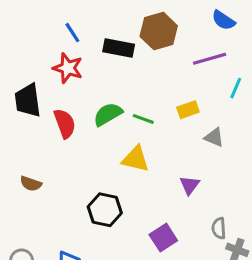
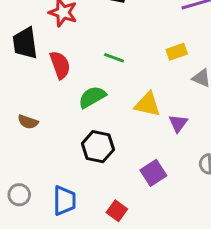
green semicircle: (108, 114) -> (92, 97), moved
green line: (143, 119) -> (114, 58), moved
yellow triangle: (136, 159) -> (148, 104), moved

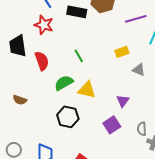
green line: (114, 58) -> (79, 56), turned 40
yellow triangle: (148, 104) -> (87, 90), moved
purple square: (153, 173) -> (112, 125), moved

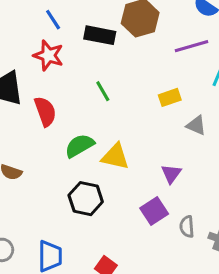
green line: (79, 56) -> (103, 91), moved
gray semicircle: (142, 129) -> (187, 227), moved

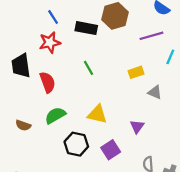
red star: (48, 55) -> (50, 42), turned -30
green semicircle: (79, 146) -> (55, 115), moved
purple square: (154, 211) -> (111, 150), moved

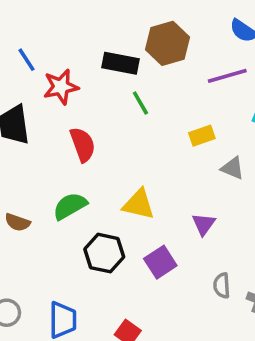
blue line: (53, 17) -> (27, 60), moved
green line: (88, 68) -> (140, 103), moved
red semicircle: (48, 82) -> (83, 145), moved

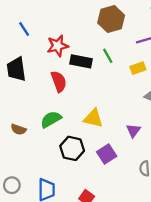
black rectangle: (121, 63) -> (81, 61), moved
red star: (61, 87) -> (58, 46), moved
green line: (140, 103) -> (108, 56), moved
yellow rectangle: (202, 136) -> (138, 68), moved

